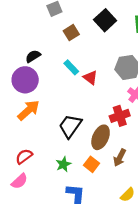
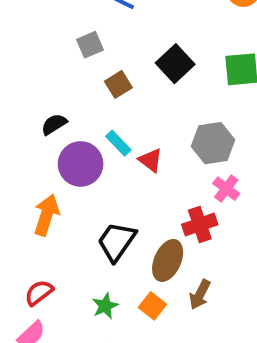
purple circle: (25, 80) -> (81, 164), moved
orange arrow: (28, 110) -> (46, 215), turned -30

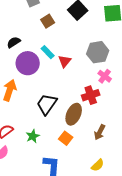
red triangle: (151, 160) -> (65, 61), turned 32
brown arrow: (200, 295) -> (100, 132), moved
green star: (105, 306) -> (33, 136), moved

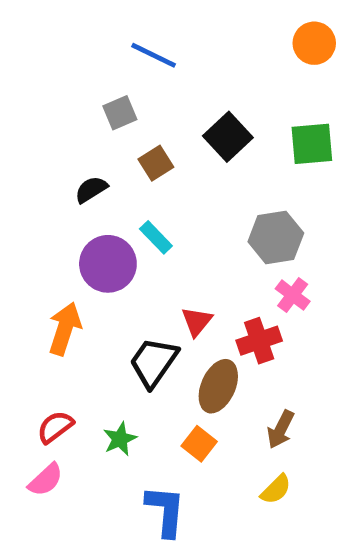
black semicircle: (14, 42) -> (91, 190), moved
red triangle: (65, 61) -> (197, 321), moved
yellow semicircle: (98, 165) -> (276, 489), moved

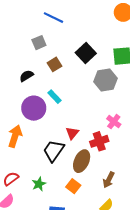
gray hexagon: (276, 237) -> (105, 80), moved

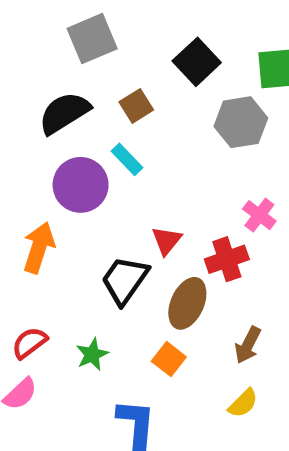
gray square: (39, 43) -> (92, 39), size x1.5
brown square: (55, 64) -> (136, 106), moved
black semicircle: (26, 76) -> (64, 113), size x1.6

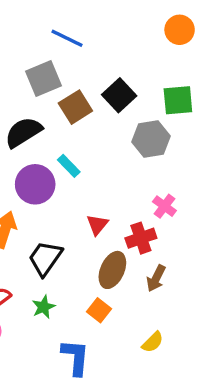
brown square: (136, 106) -> (75, 107), moved, size x1.4
black trapezoid: (125, 280) -> (45, 258), moved
brown arrow: (248, 345) -> (156, 278), moved

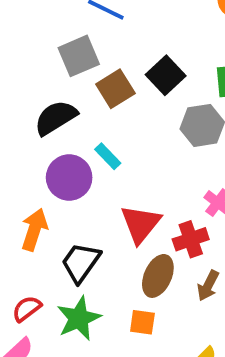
red triangle: (97, 225) -> (141, 224), size x1.6
green star: (44, 307) -> (79, 318), size x1.6
orange square: (99, 310) -> (142, 322), turned -30

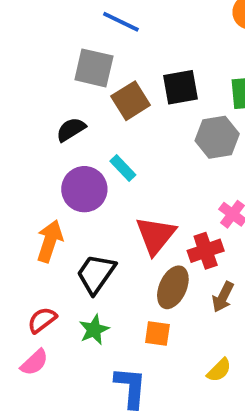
gray square: (79, 56) -> (94, 68), turned 36
black square: (166, 75) -> (181, 87), turned 33
black semicircle: (56, 118) -> (71, 130), size x0.7
green star: (79, 318) -> (94, 330), size x0.7

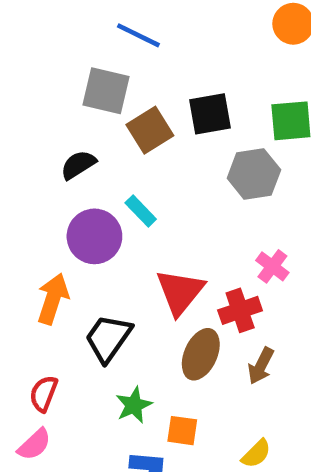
red semicircle: (42, 320) -> (44, 394), turned -32
green star: (94, 330) -> (134, 405), moved
orange square: (157, 334) -> (182, 431), moved

